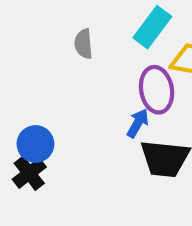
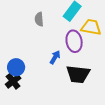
blue arrow: (138, 123) -> (55, 57), moved

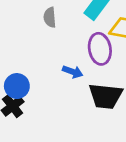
blue arrow: (55, 57) -> (73, 72), turned 80

